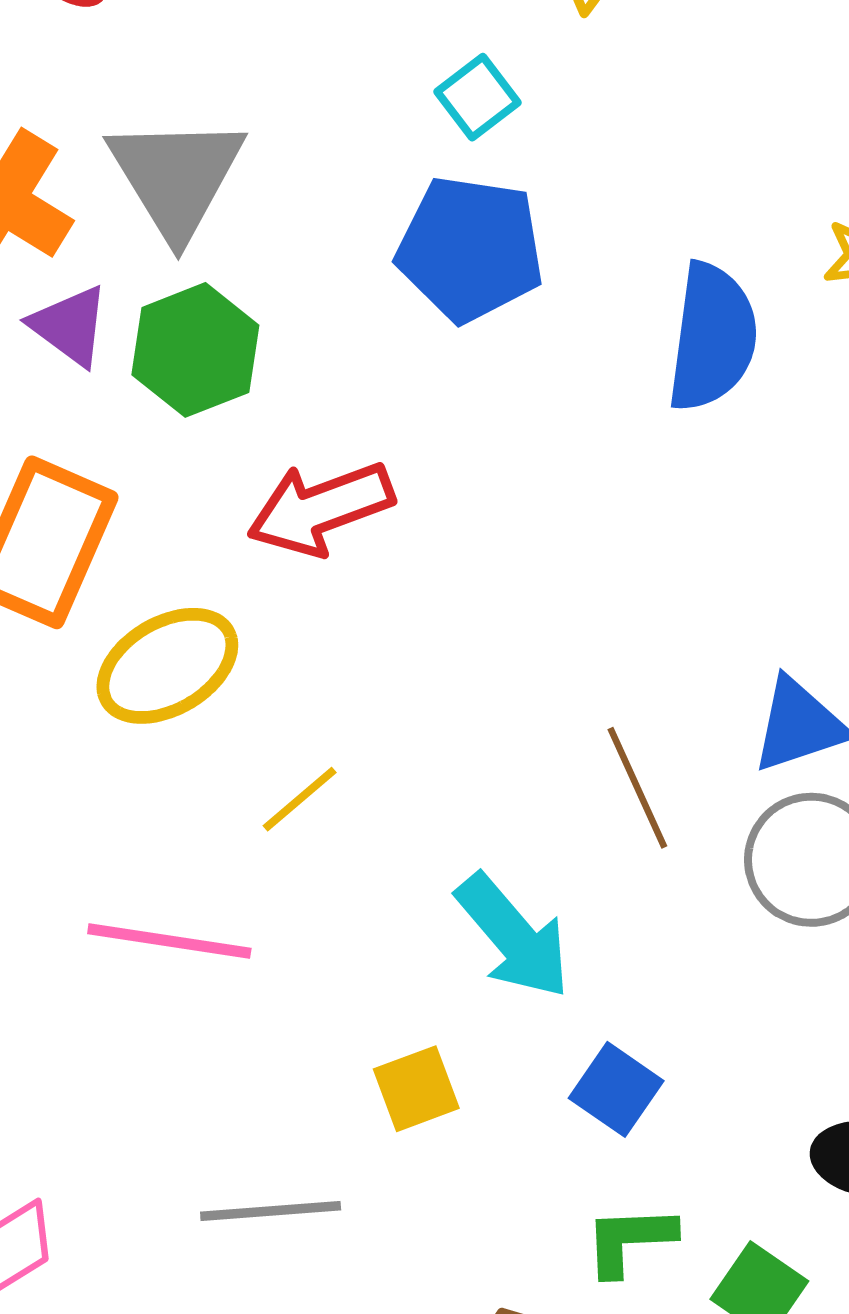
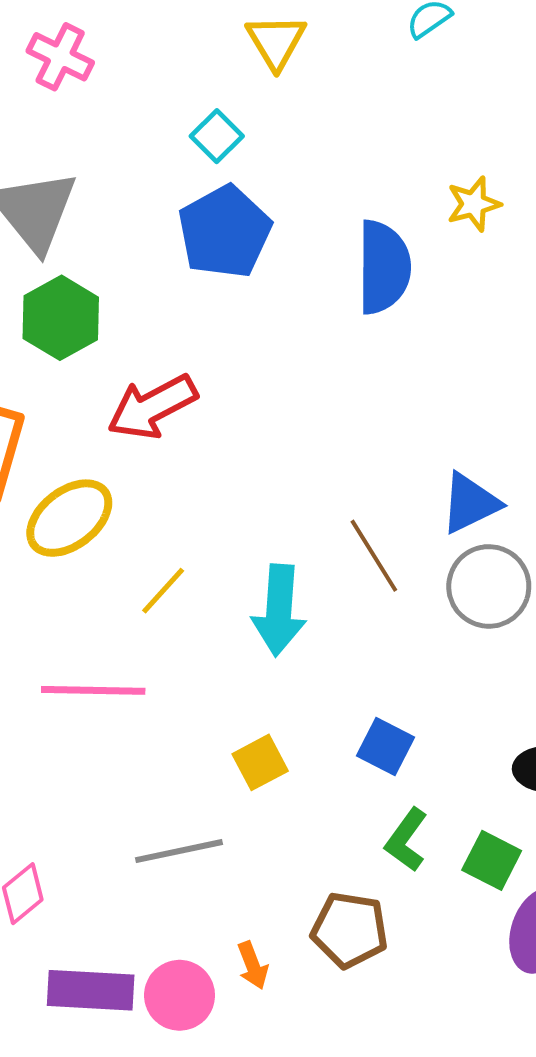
blue pentagon: (470, 249) -> (225, 232), turned -30
cyan arrow: (513, 936) -> (279, 610), moved, turned 52
green L-shape: (630, 1240) -> (406, 840), turned -44

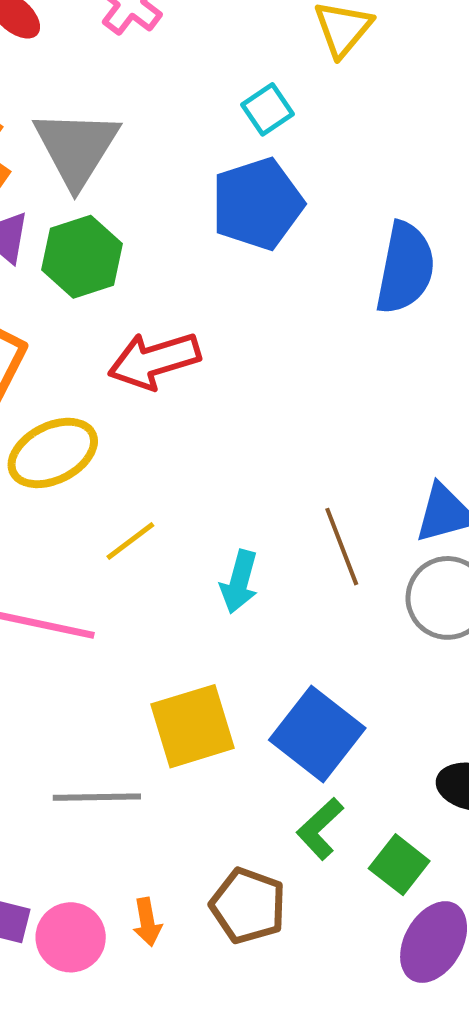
cyan arrow: (279, 610) -> (239, 582), size x0.7
blue square: (385, 746) -> (317, 734), size x1.6
yellow square: (260, 762) -> (192, 726), size x1.6

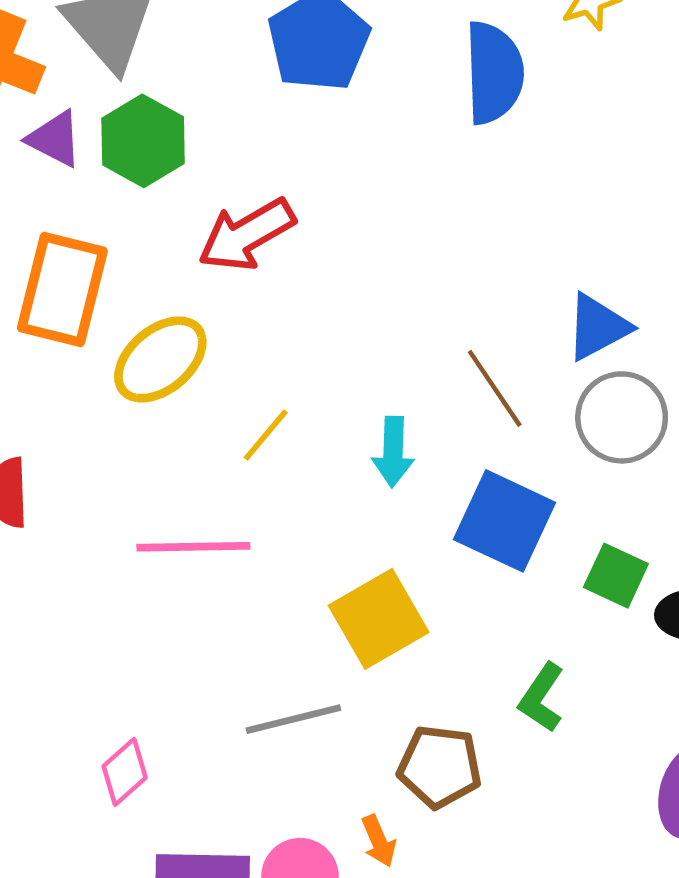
blue square: (317, 734) -> (504, 521), moved
green square: (399, 865) -> (616, 576), moved
brown pentagon: (248, 906) -> (440, 767), moved

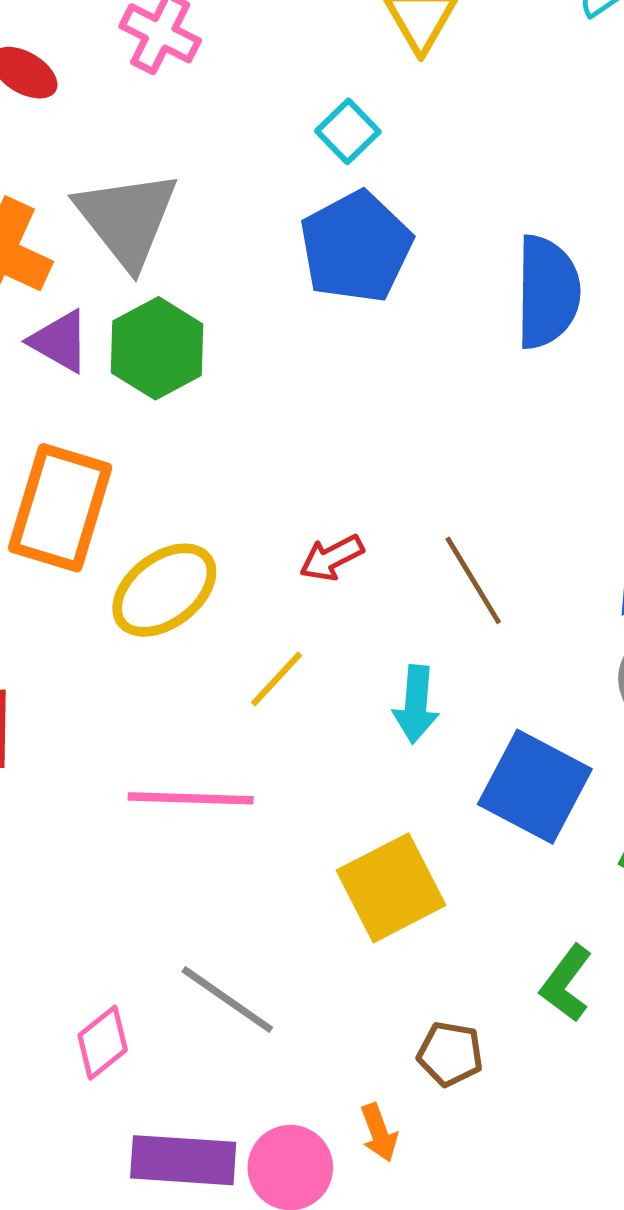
red arrow: (247, 235) -> (332, 558), moved, size x0.6
brown line: (495, 388) -> (473, 580), moved
gray line: (293, 719) -> (227, 999), moved, turned 46
brown pentagon: (440, 767) -> (450, 1054), size x0.7

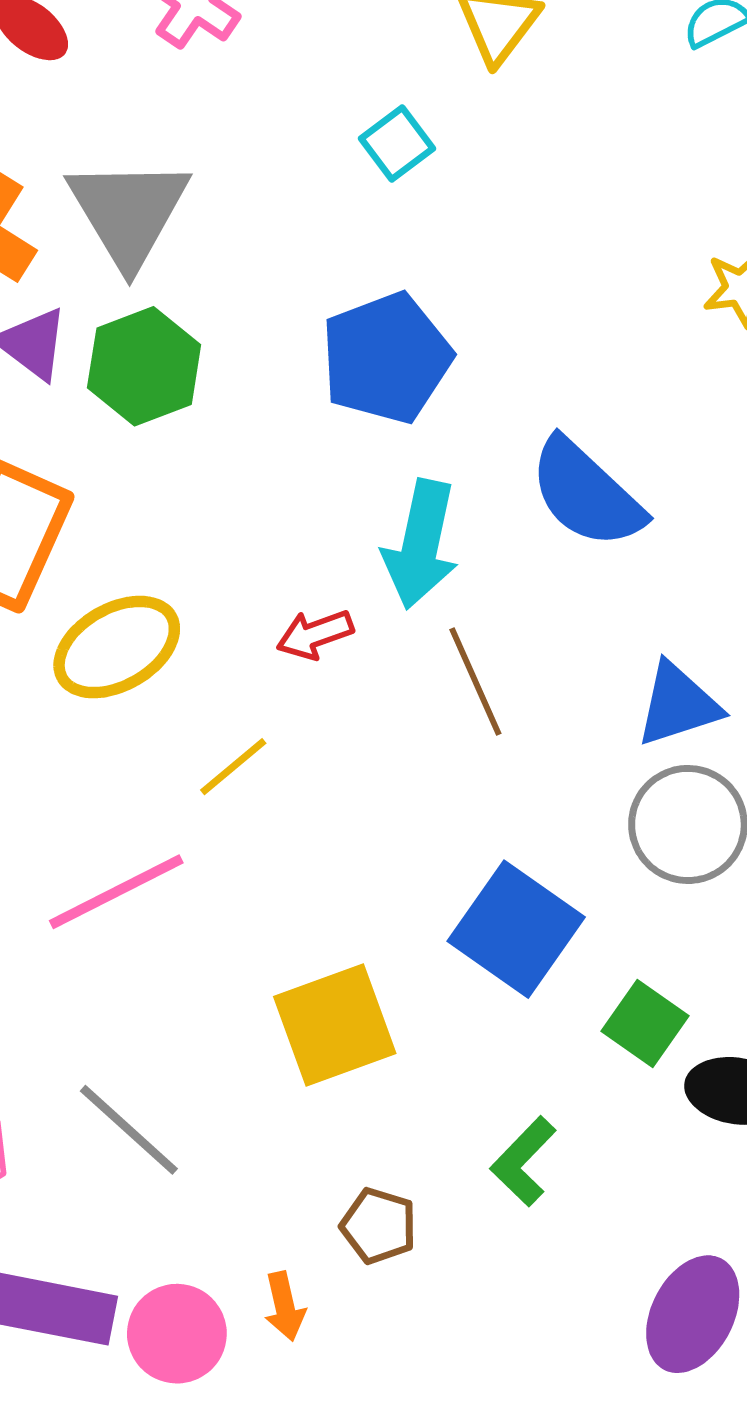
blue pentagon: (356, 247) -> (386, 358), moved
blue semicircle: (547, 292) -> (586, 493), moved, turned 125
cyan arrow: (416, 704) -> (421, 544), moved, size x1.4
pink line: (191, 798) -> (116, 892), turned -36

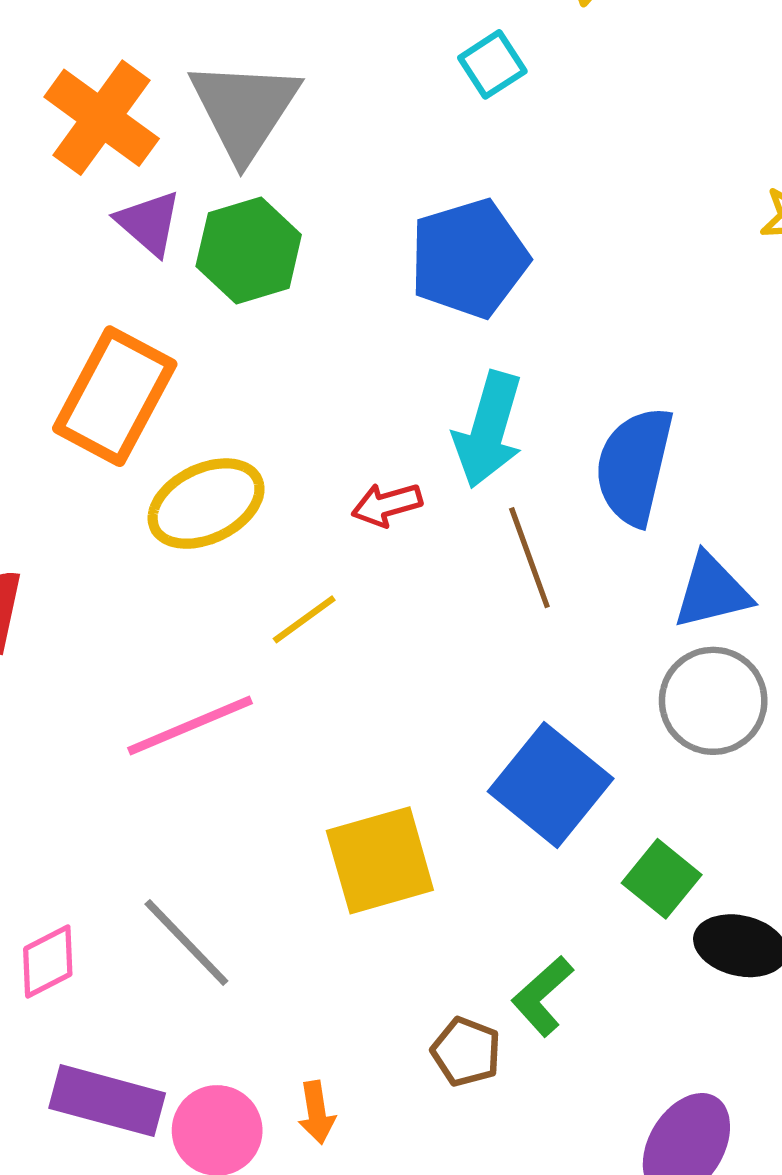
blue semicircle: (586, 493) -> (634, 466), moved, turned 56
brown pentagon: (379, 1226) -> (466, 1052), moved

